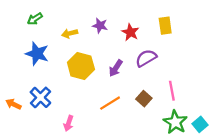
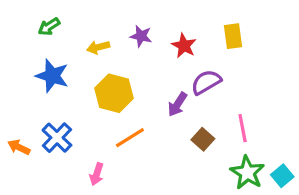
purple arrow: (116, 68) -> (178, 104), moved
orange line: (110, 103) -> (130, 138), moved

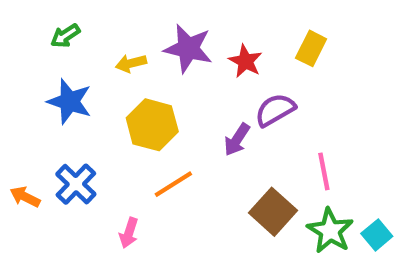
purple star: (141, 36) -> (188, 48), size x1.6
yellow rectangle: (233, 36) -> (311, 48), turned 35
brown square: (203, 139) -> (273, 212), moved, size x1.5

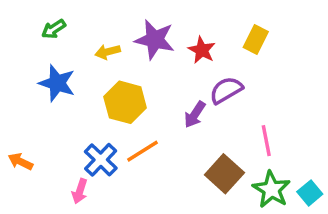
blue cross: (76, 184) -> (101, 160), moved
pink arrow: (129, 233) -> (80, 191), moved

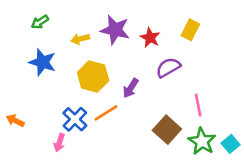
purple arrow: (195, 114) -> (131, 88), moved

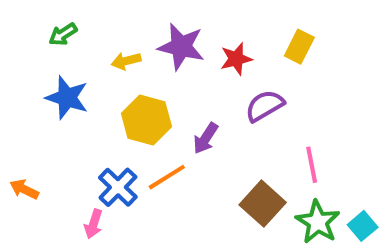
red star: (150, 38) -> (236, 59), turned 30

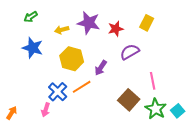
orange arrow: (24, 189) -> (12, 113), moved, turned 96

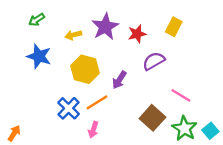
purple star: (89, 23) -> (105, 27), turned 30
pink line: (153, 81) -> (181, 95), turned -48
pink arrow: (46, 110) -> (93, 130), moved

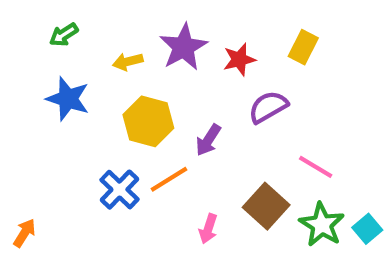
pink arrow: (93, 130) -> (208, 229), moved

